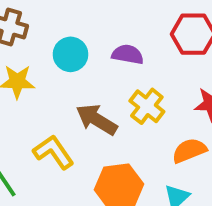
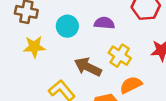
orange semicircle: (189, 151) -> (131, 85), moved

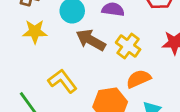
brown arrow: (88, 67) -> (91, 40), moved

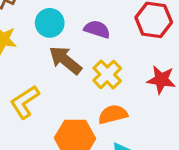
yellow L-shape: (63, 81) -> (25, 102), turned -96

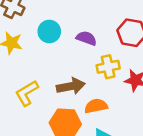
brown arrow: (65, 60) -> (71, 86), moved, turned 128
yellow cross: (107, 74) -> (108, 67), moved, turned 30

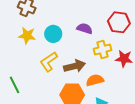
cyan circle: (49, 32) -> (53, 34), moved
yellow L-shape: (27, 93) -> (49, 62), moved

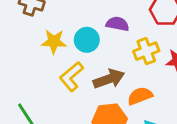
cyan circle: (53, 34) -> (87, 40), moved
yellow star: (27, 36) -> (54, 42), moved

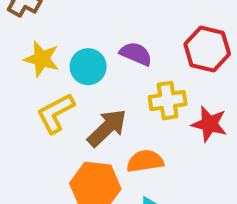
brown arrow: (109, 79) -> (107, 128), turned -36

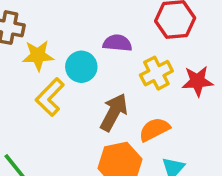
yellow star: (42, 59) -> (38, 55), moved
yellow L-shape: (56, 113) -> (50, 97), moved

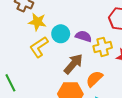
purple semicircle: (117, 43) -> (83, 36), moved
orange semicircle: (154, 129) -> (94, 79), turned -30

